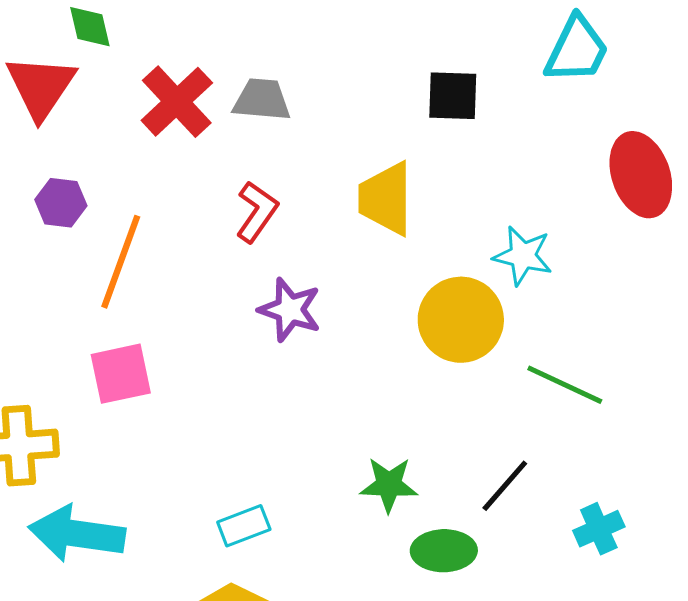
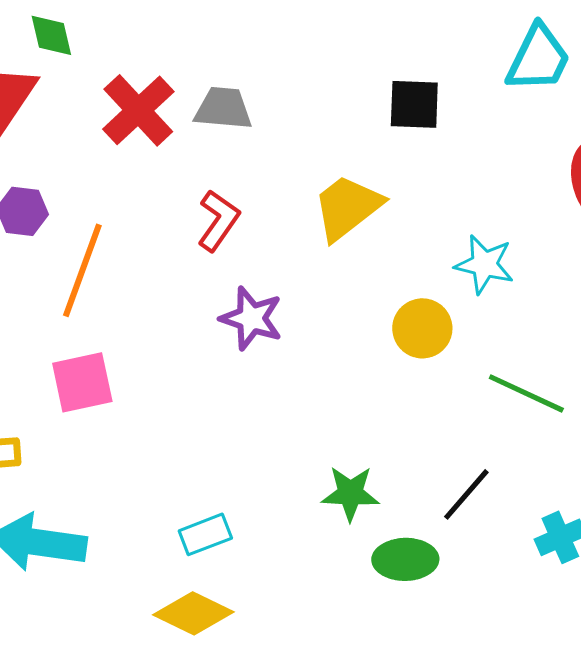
yellow trapezoid: (386, 199) -> (347, 207), turned 52
yellow circle: (461, 320) -> (422, 328), size x0.7

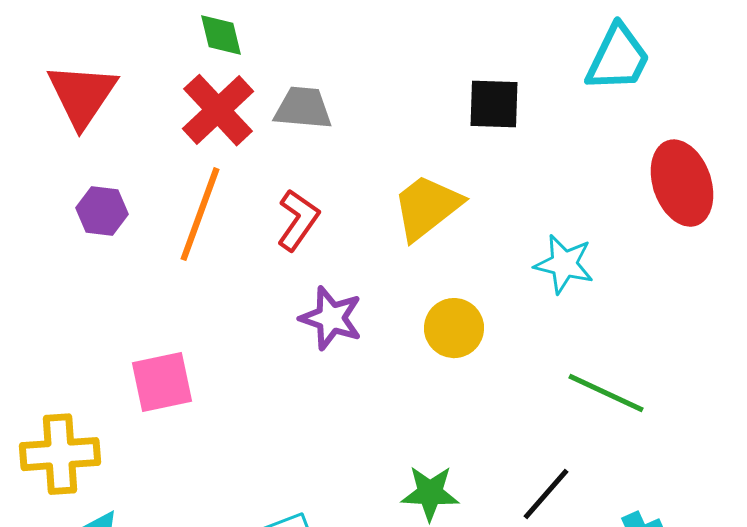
green diamond: (51, 35) -> (221, 35), moved
orange line: (82, 270) -> (200, 214), moved
yellow circle: (422, 328) -> (454, 328), moved

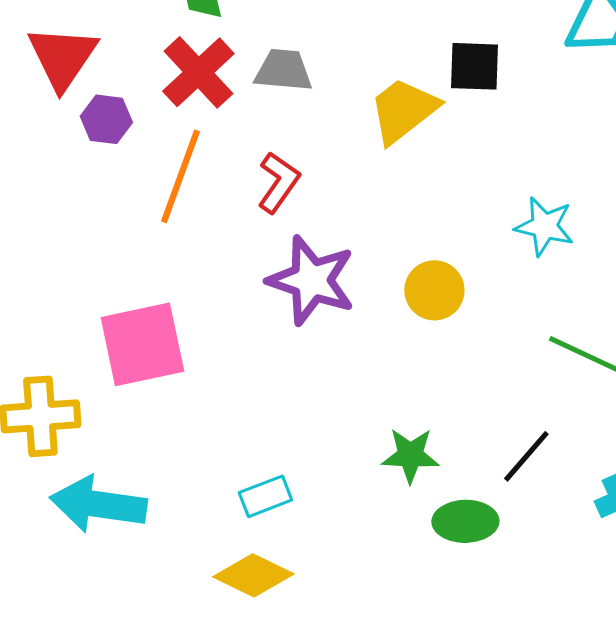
yellow trapezoid: (427, 207) -> (403, 110), moved
purple hexagon: (102, 211) -> (106, 119), moved
purple star: (331, 318) -> (311, 280), size x1.4
pink square: (162, 382) -> (142, 344), size x1.4

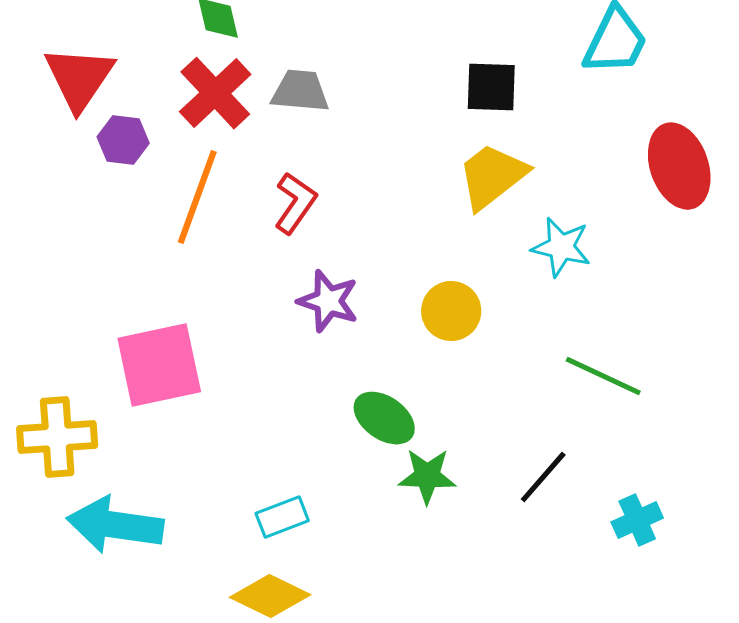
yellow trapezoid: (403, 110) -> (492, 176), moved
purple star: (311, 280) -> (328, 301), size x0.7
green ellipse: (465, 521) -> (384, 418), moved, turned 36

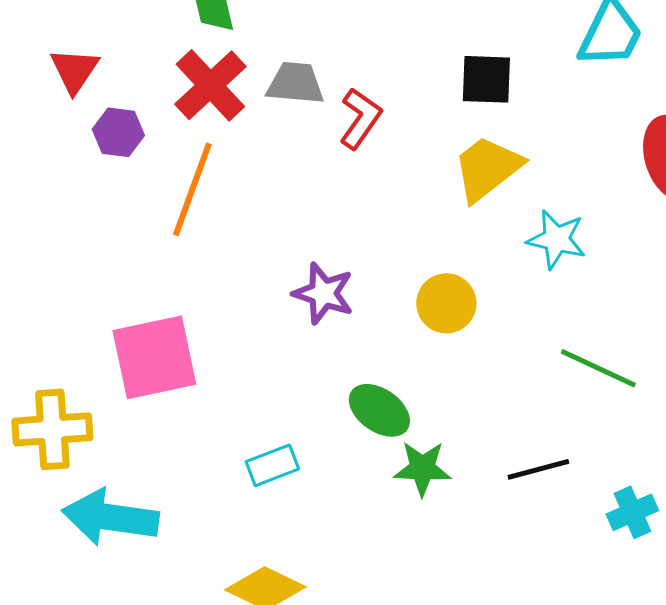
red triangle: (79, 78) -> (74, 70), size x0.7
red L-shape: (295, 203) -> (360, 118), moved
black line: (543, 477) -> (538, 469), turned 34
cyan rectangle: (282, 517) -> (272, 465), moved

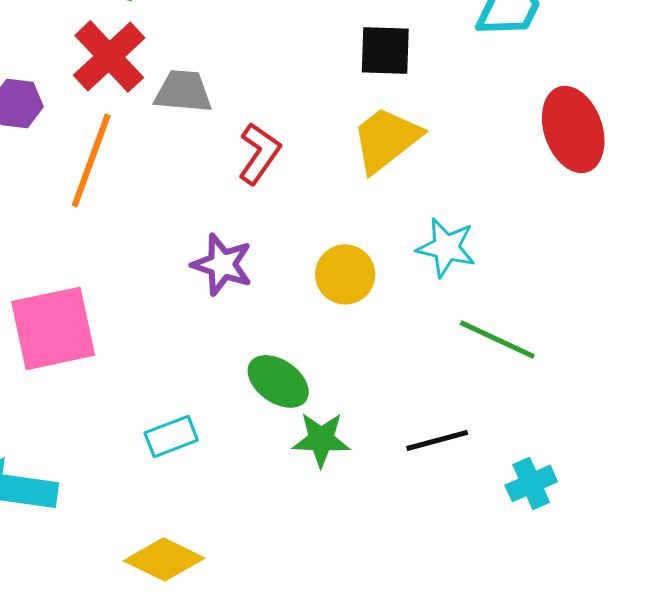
gray trapezoid: (295, 83) -> (183, 91), moved
red L-shape: (360, 118) -> (259, 153), moved
cyan star: (556, 239) -> (446, 247), moved

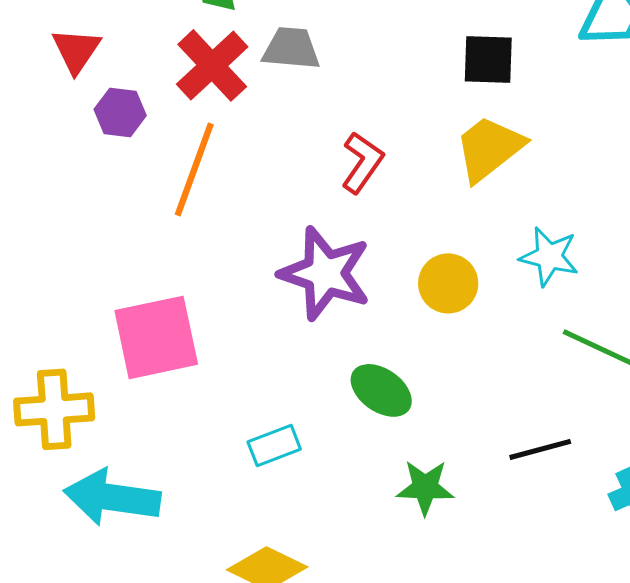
gray trapezoid: (183, 91) -> (291, 48), moved
purple star: (222, 264) -> (325, 273), size x1.5
green star: (321, 439) -> (425, 487), moved

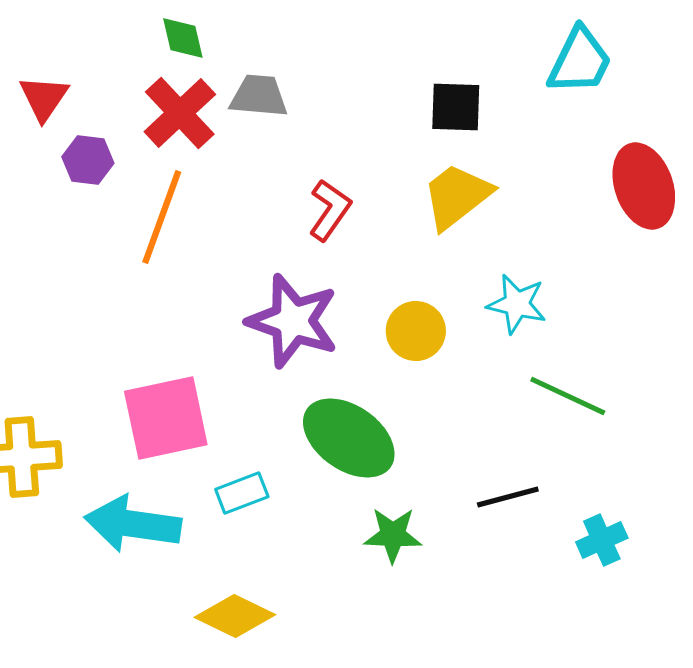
pink square: (156, 337) -> (166, 418), moved
green ellipse: (381, 390) -> (349, 438), size x1.5
cyan arrow: (112, 497) -> (133, 524), moved

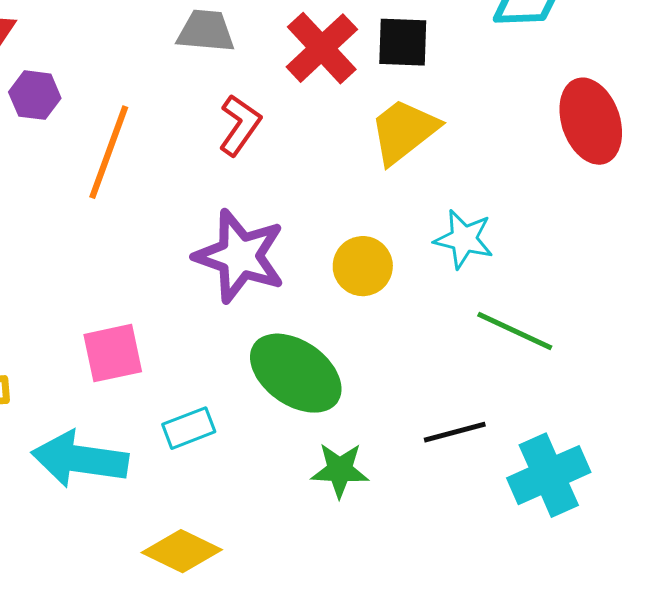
red cross: (180, 113) -> (322, 48), moved
red L-shape: (330, 210) -> (240, 125), moved
pink square: (166, 418) -> (113, 353), size x0.7
cyan cross: (602, 540) -> (549, 475), size x1.6

